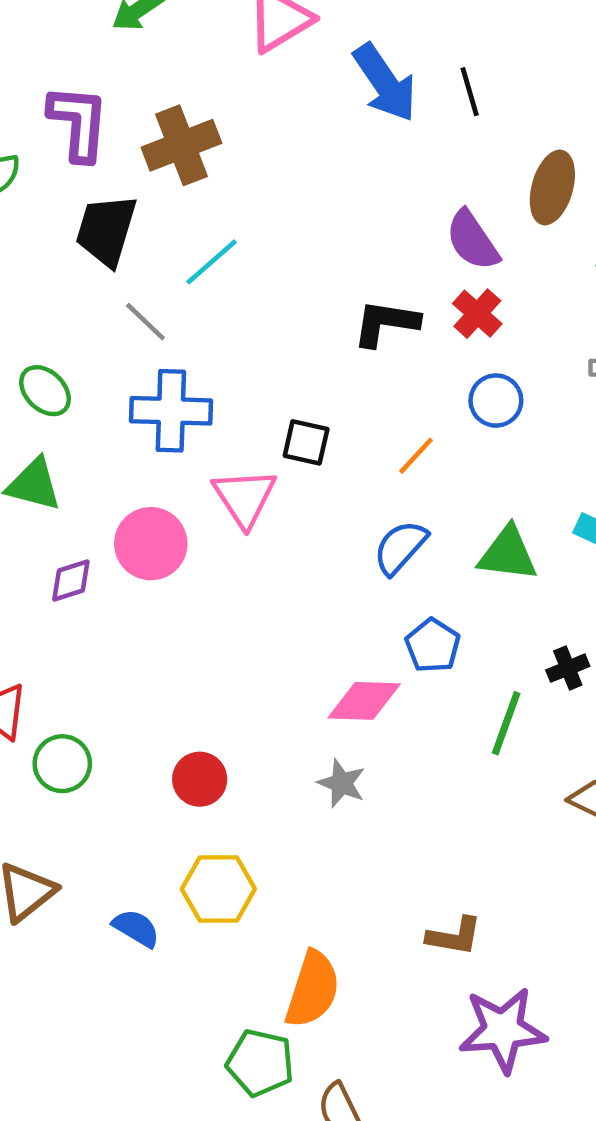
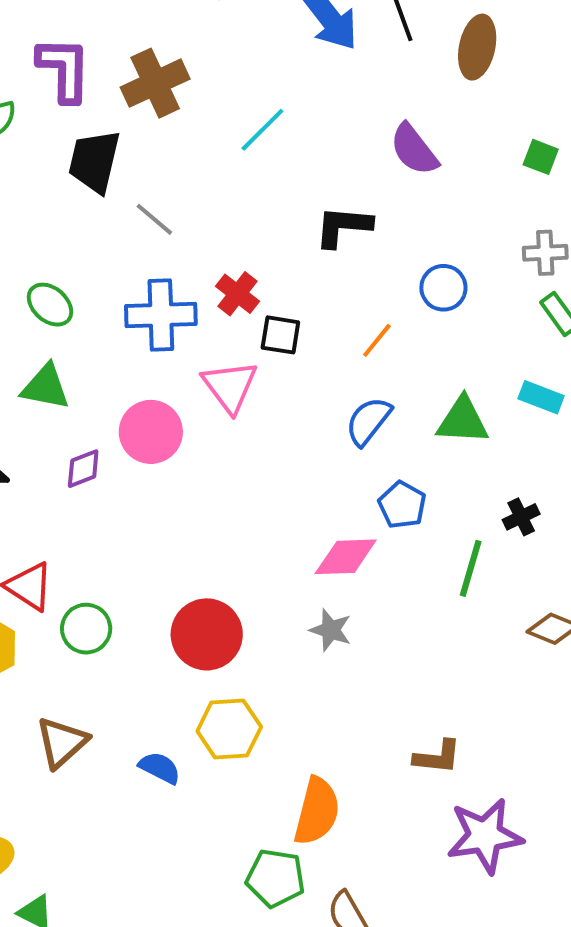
brown ellipse: (552, 187) -> (477, 47), moved
cyan line: (212, 262) -> (262, 130), moved
red cross: (477, 314) -> (238, 294), moved
gray line: (145, 322) -> (154, 219), moved
red circle: (200, 779) -> (207, 634), size x1.5

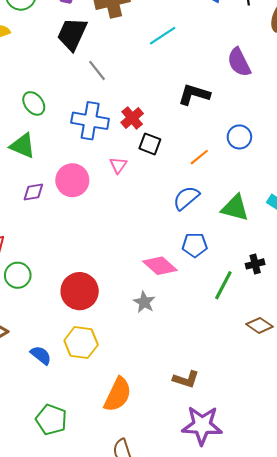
pink triangle: (230, 386) -> (118, 165), size x0.6
blue pentagon: (402, 505) -> (195, 245), turned 30
pink diamond: (346, 557) -> (160, 266), turned 32
green pentagon: (275, 878) -> (51, 420), moved

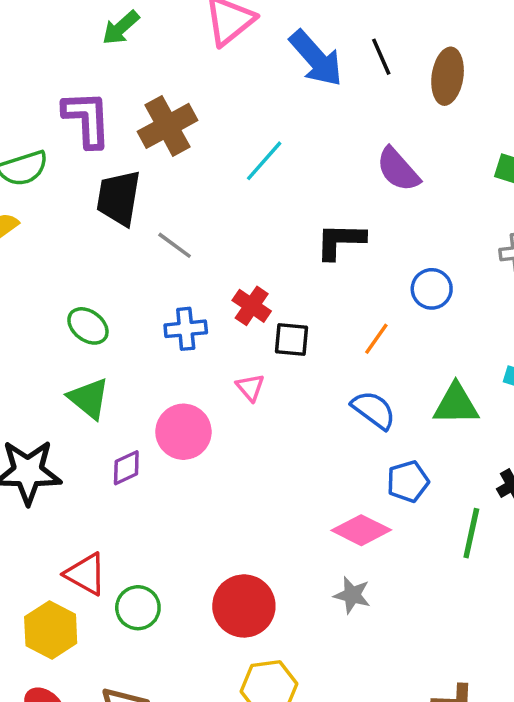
blue cross: (90, 121) -> (186, 329), size x0.7
green triangle: (23, 146) -> (89, 398), turned 32
blue semicircle: (186, 198) -> (373, 410), turned 92

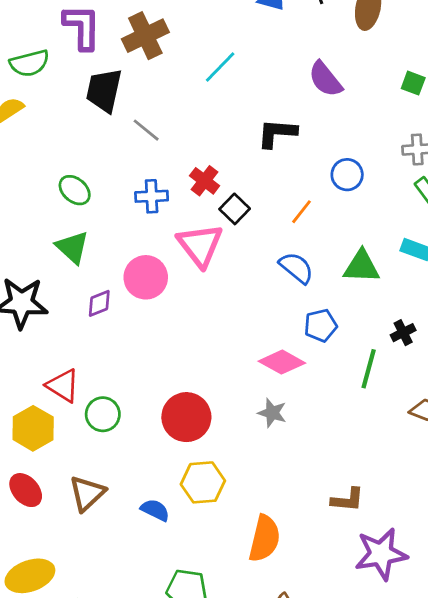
black square: (292, 339) -> (235, 209), turned 36
pink triangle: (250, 387) -> (200, 245), size x2.0

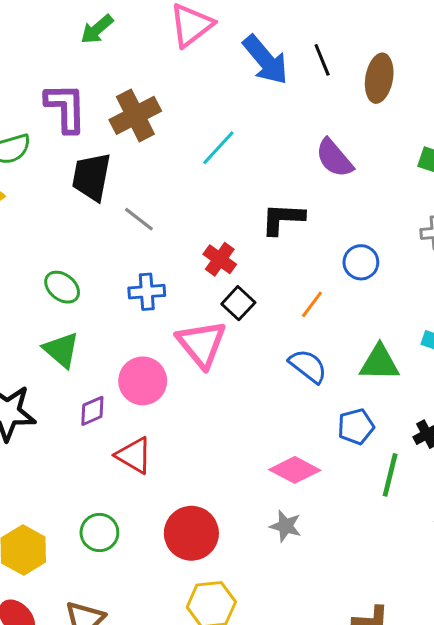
red cross: (204, 181) -> (220, 259), moved
blue pentagon: (321, 325) -> (356, 427), moved
red triangle: (63, 386) -> (134, 455), moved

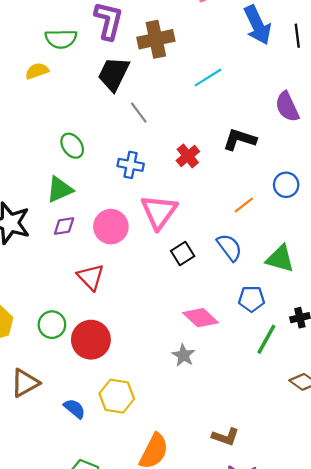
black square: (238, 303) -> (183, 253), moved
green triangle: (61, 350) -> (60, 190), turned 40
purple diamond: (92, 411) -> (64, 226), moved
red circle: (191, 533) -> (91, 340), moved

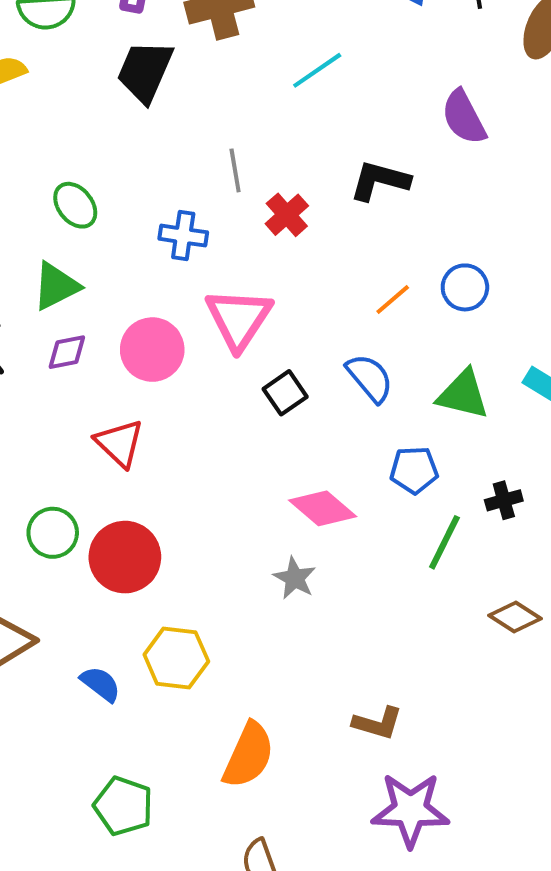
gray line: (139, 113) -> (235, 170), moved, turned 30
blue circle: (286, 185) -> (465, 287), moved

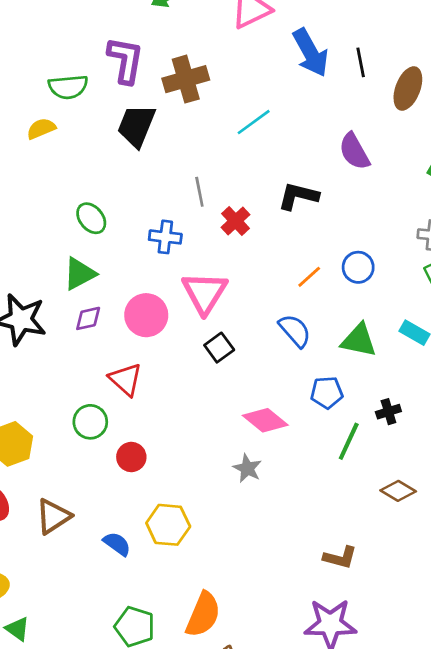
black square: (285, 393) -> (219, 348), moved
green circle: (53, 533) -> (90, 422), moved
red circle: (125, 557) -> (131, 457), size x0.6
brown L-shape: (378, 723) -> (340, 557), moved
orange semicircle: (248, 755) -> (203, 615), moved

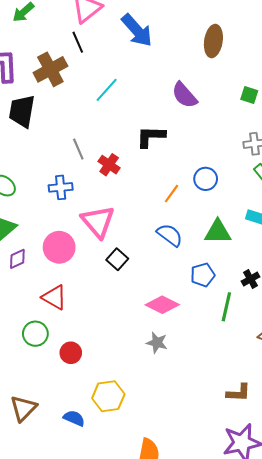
black line: (361, 62) -> (78, 42), moved

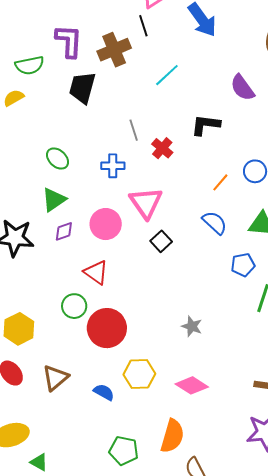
pink diamond: (162, 305) -> (192, 385), moved
red circle: (71, 353) -> (107, 328), size x1.8

